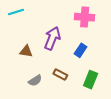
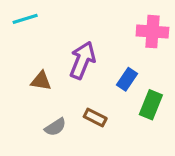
pink cross: (85, 17) -> (152, 32), moved
green rectangle: (91, 80) -> (151, 105), moved

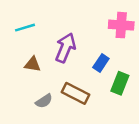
cyan line: (25, 19) -> (25, 28), moved
brown rectangle: (95, 117) -> (76, 93), size x1.5

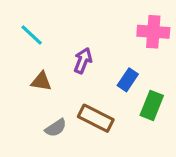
cyan line: (25, 28) -> (32, 35), turned 60
purple arrow: (65, 48) -> (83, 61), size x0.7

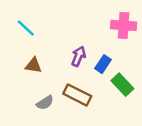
purple arrow: (83, 61) -> (78, 56), moved
green rectangle: (152, 105) -> (122, 85), turned -65

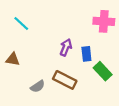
blue rectangle: (103, 64) -> (86, 54), turned -40
brown triangle: (33, 65) -> (13, 59), moved

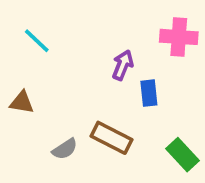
purple arrow: (66, 47) -> (123, 65), moved
green rectangle: (103, 71) -> (182, 155), moved

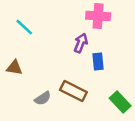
pink cross: (179, 37) -> (98, 16), moved

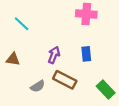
purple arrow: (81, 43) -> (54, 55), moved

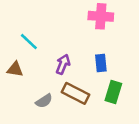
cyan line: (22, 24) -> (29, 42), moved
green rectangle: (106, 89) -> (113, 92), moved, turned 60

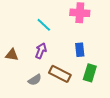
cyan line: (29, 42) -> (44, 25), moved
purple arrow: (63, 64) -> (41, 51), moved

